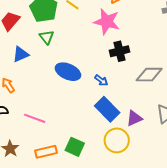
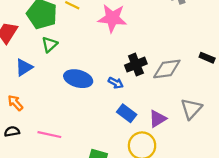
green triangle: (47, 37) -> (50, 44), turned 35
black cross: (120, 51) -> (136, 65), moved
blue rectangle: (107, 109) -> (127, 113), size x0.7

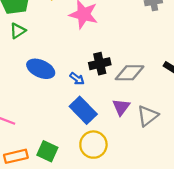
blue rectangle: (127, 113) -> (83, 110), size x1.4
purple triangle: (158, 119) -> (121, 107), moved, turned -30

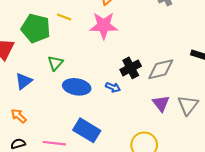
green triangle: (18, 31) -> (55, 63), moved
blue rectangle: (83, 110) -> (87, 130), moved

